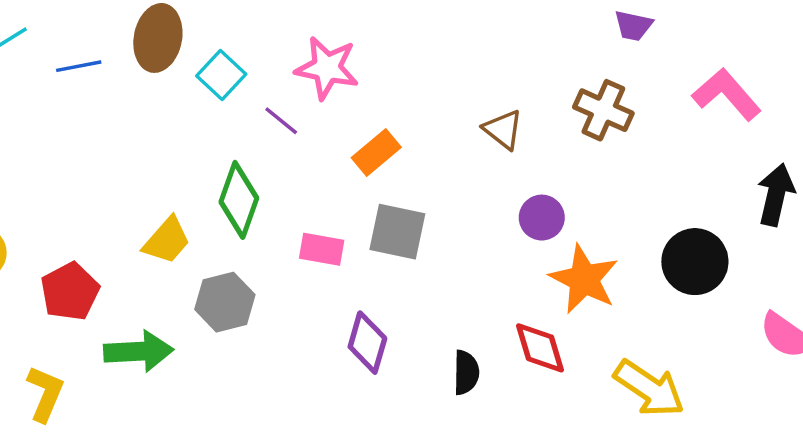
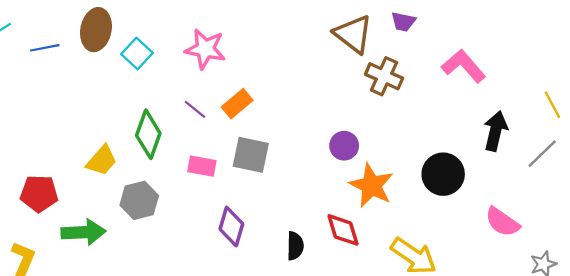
purple line: (281, 121) -> (195, 109), moved
brown triangle: (503, 130) -> (353, 34), moved, size x1.5
red pentagon: (70, 292) -> (39, 193), turned 30

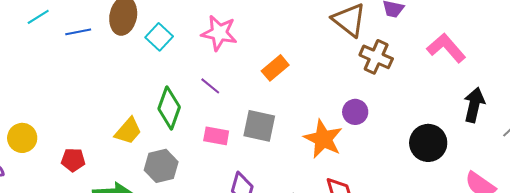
orange rectangle: (237, 104) -> (275, 68), moved
purple circle: (344, 146) -> (355, 112), moved
orange star: (371, 186) -> (323, 139), moved
red pentagon: (39, 193) -> (73, 160), size x0.7

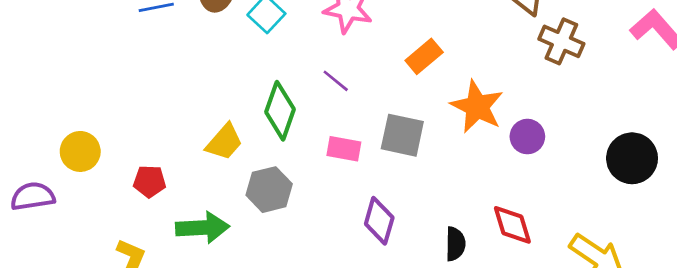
purple circle: (355, 112) -> (527, 137), moved
orange star: (323, 139) -> (477, 107), moved

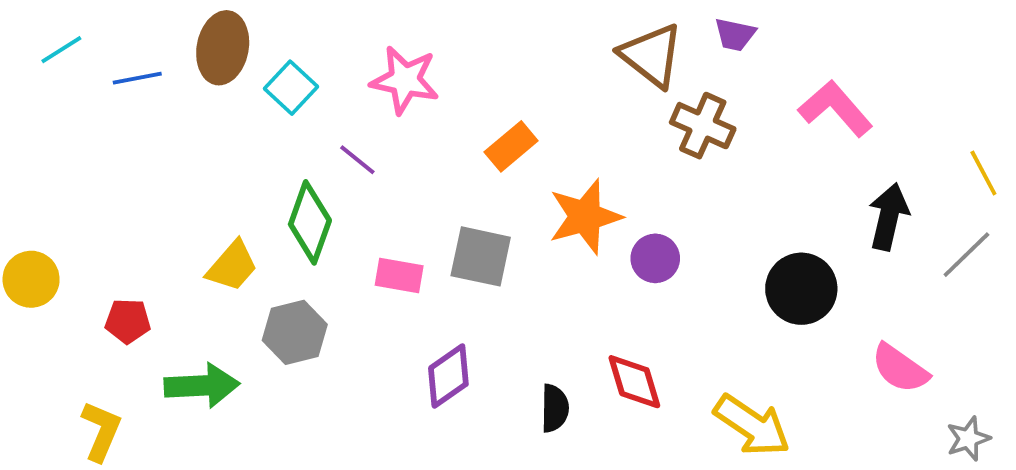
purple line: (336, 81) -> (357, 160), moved
orange star: (477, 107) -> (585, 217), turned 30
purple diamond: (379, 221) -> (448, 376), turned 39

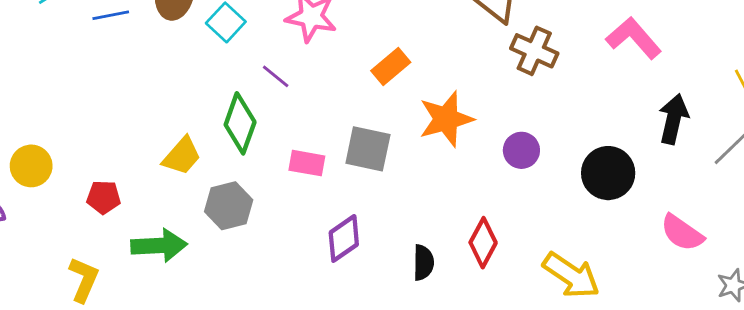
purple circle: (655, 258) -> (521, 150), moved
red diamond: (634, 382) -> (483, 243), turned 45

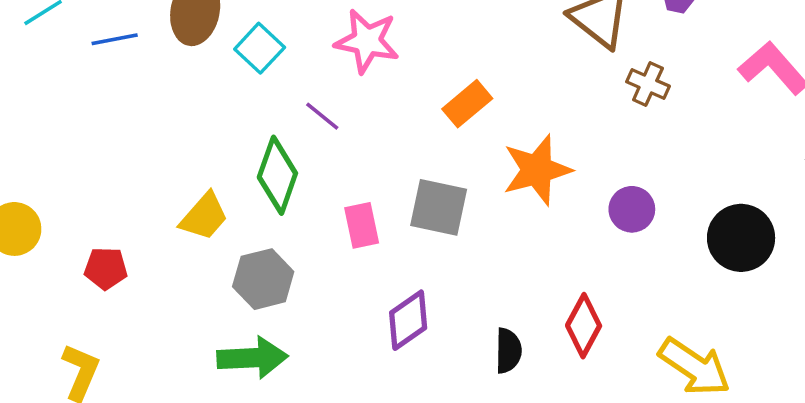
brown cross: (534, 51) -> (648, 84), size x0.7
pink rectangle: (307, 163) -> (362, 225), turned 68
green arrow: (159, 246) -> (252, 358), moved

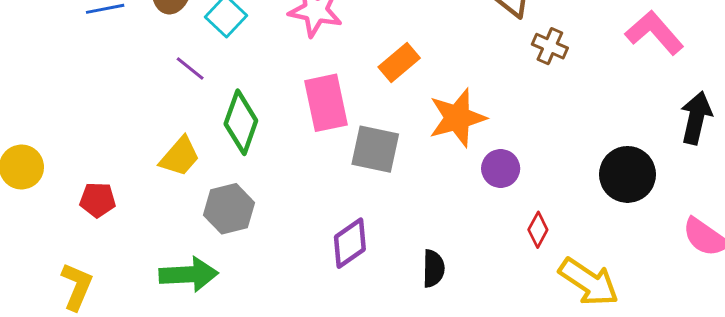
purple line: (322, 116) -> (190, 68), moved
purple circle: (632, 209) -> (501, 169), moved
pink rectangle: (362, 225) -> (326, 103), moved, size x1.5
red diamond: (584, 326) -> (538, 230), moved, size x0.7
green arrow: (252, 358) -> (189, 274), moved

